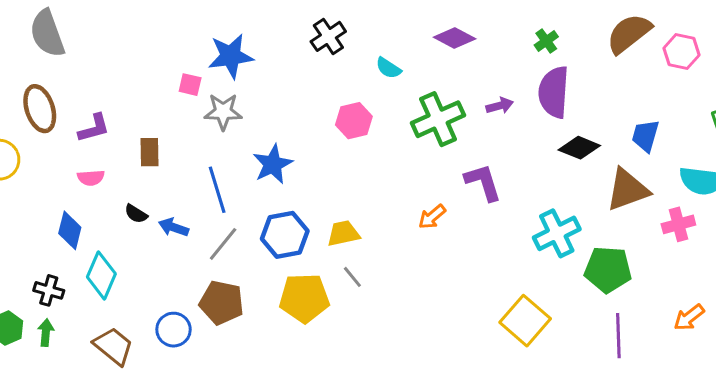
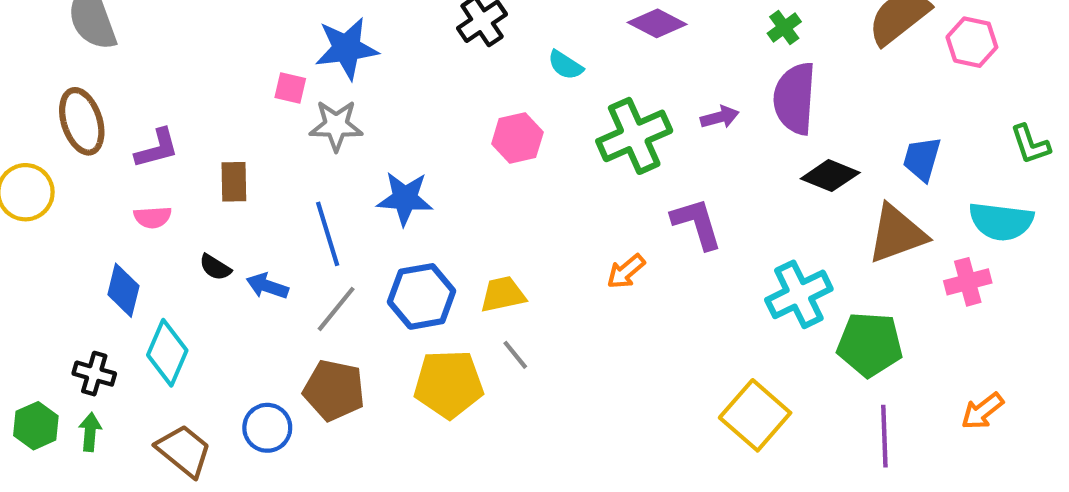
blue star: (273, 164) -> (405, 198), turned 30

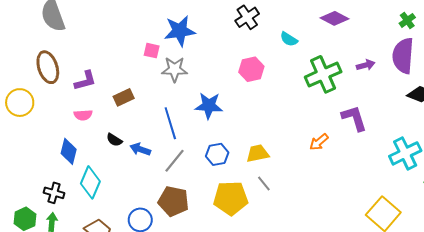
green cross: (784, 28) -> (407, 20), moved
pink hexagon: (517, 138) -> (251, 69), moved
brown rectangle: (234, 182) -> (124, 97), turned 66
blue hexagon: (422, 296) -> (217, 154), size x0.7

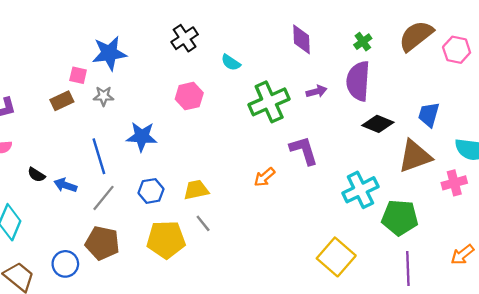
purple diamond: (334, 18) -> (301, 39), moved, turned 60
gray star: (175, 69) -> (104, 96), size x0.7
brown rectangle: (124, 97) -> (62, 101), moved

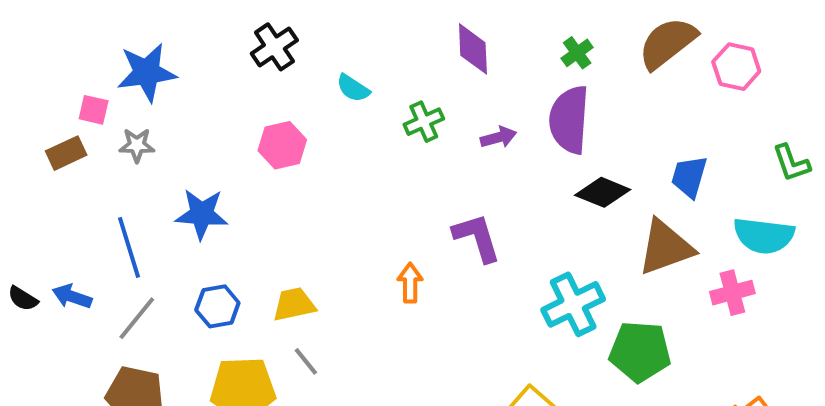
green cross: (269, 102) -> (424, 122), moved, size x0.6
black semicircle: (36, 175) -> (23, 298), moved
orange arrow: (264, 177) -> (410, 283), turned 130

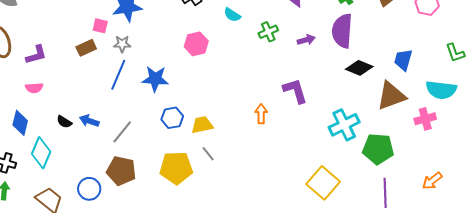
blue line: (129, 247) -> (118, 75), moved, turned 40
blue hexagon: (217, 306) -> (172, 118), moved

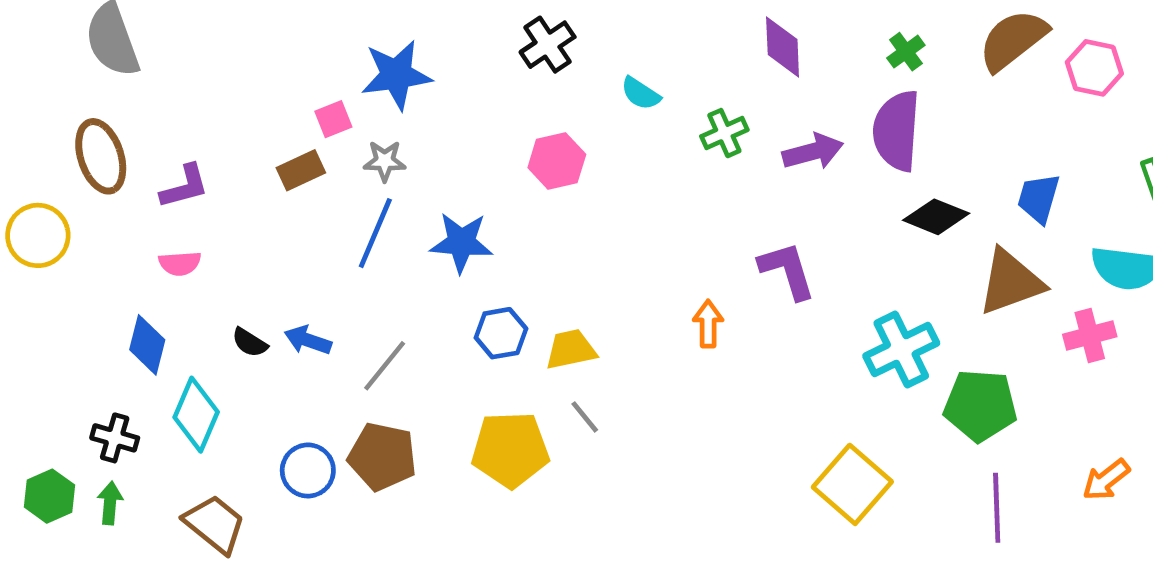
pink square: (100, 26) -> (333, 119), turned -35
purple arrow: (306, 40) -> (813, 152), size x1.4
blue circle: (89, 189) -> (308, 470), moved

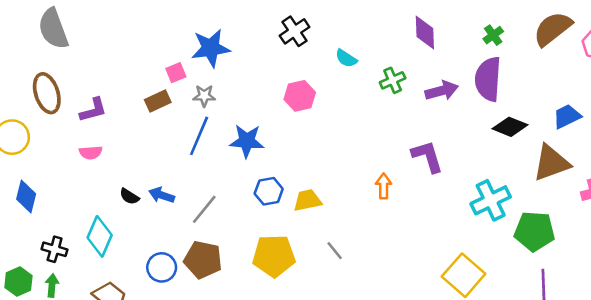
blue trapezoid: (1039, 198) -> (567, 116), turned 48
blue diamond: (147, 345) -> (26, 196), moved
gray line: (585, 417) -> (335, 251), moved

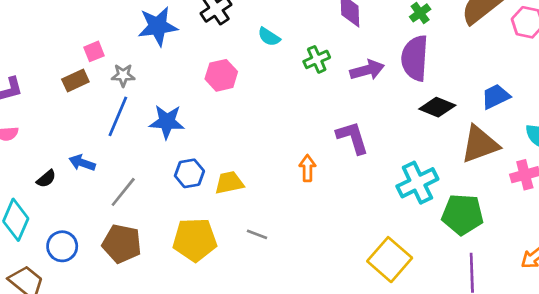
blue star: (211, 48) -> (158, 26), moved
blue arrow: (162, 195) -> (82, 163), moved
black semicircle: (129, 196) -> (46, 179), turned -72
gray line: (335, 251) -> (257, 234), turned -30
blue circle: (162, 267) -> (62, 246), moved

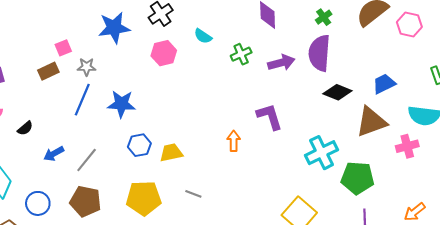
pink hexagon: (221, 75) -> (164, 53), moved
blue arrow: (82, 163) -> (54, 154), moved, turned -48
black semicircle: (46, 179) -> (25, 128), moved

